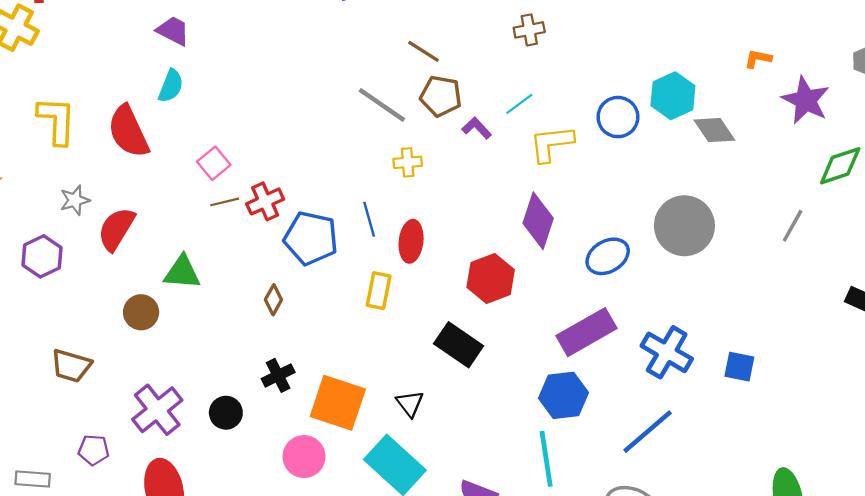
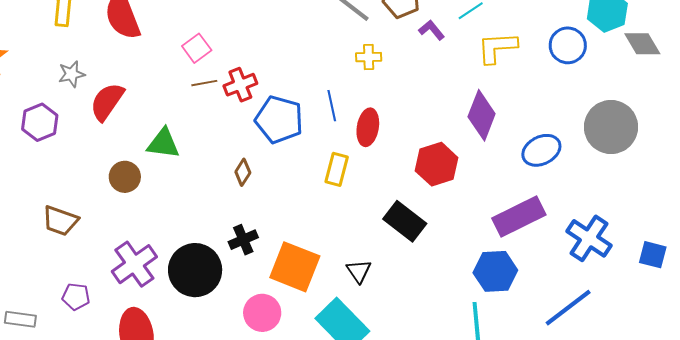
blue circle: (618, 117) -> (568, 45), moved
black circle: (226, 413) -> (195, 270), size x1.8

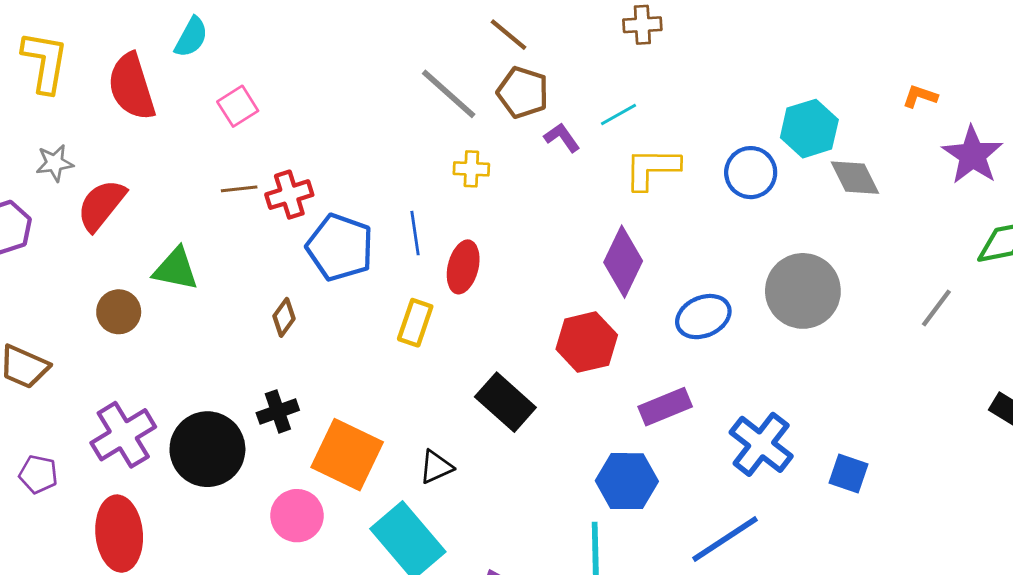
pink square: (197, 48) -> (238, 106), moved
red hexagon: (437, 164) -> (587, 342), moved
purple rectangle: (519, 216) -> (665, 407), size x0.7
black triangle: (359, 271) -> (436, 467), turned 36

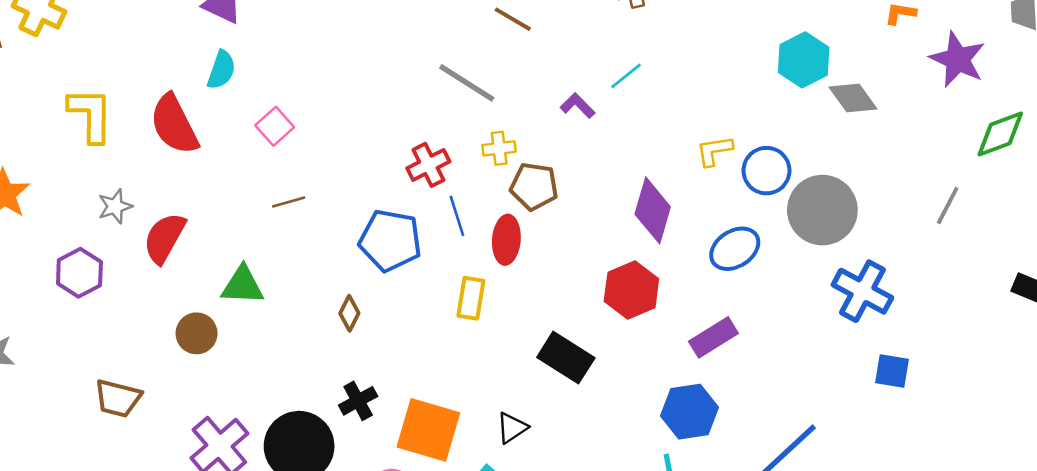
brown pentagon: (523, 92) -> (534, 186), moved
yellow L-shape: (652, 168) -> (714, 151), moved, size x0.7
blue circle: (751, 173) -> (766, 171), moved
red cross: (289, 195) -> (428, 165), moved
blue cross: (761, 444) -> (862, 291), moved

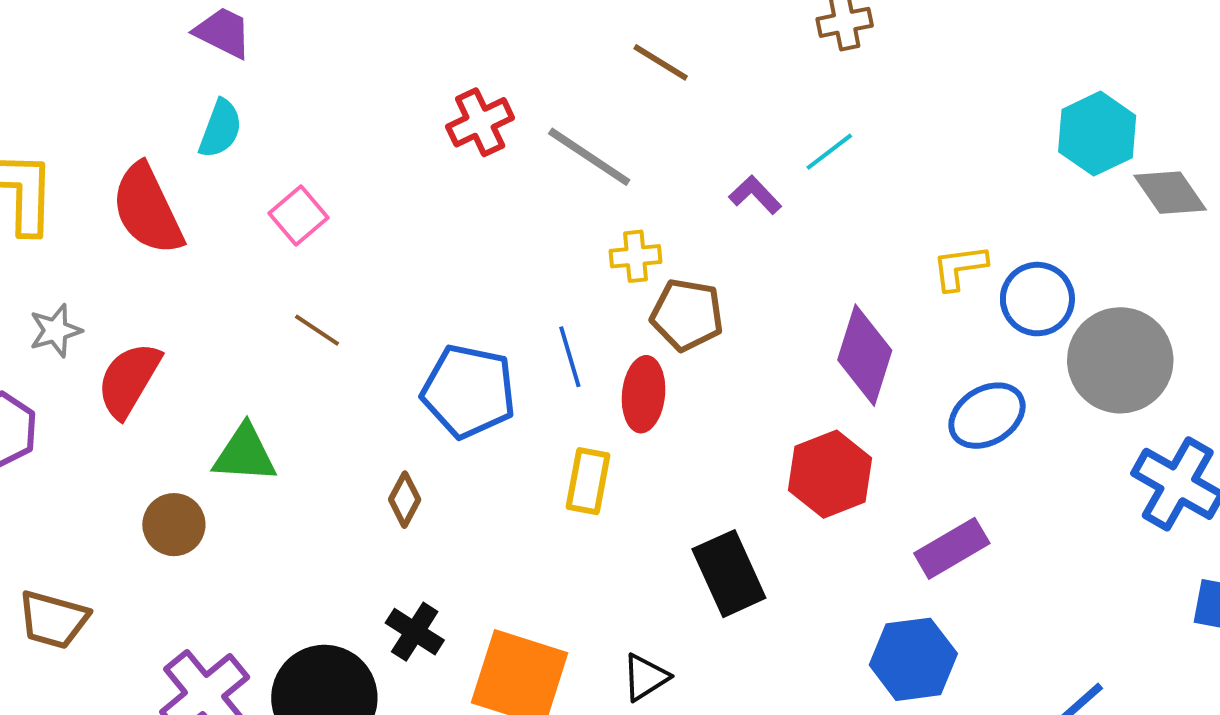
red cross: (428, 165) -> (480, 122), moved
brown line: (289, 202) -> (317, 330), turned 48
black rectangle: (566, 358) -> (729, 574), turned 32
black cross: (358, 401) -> (415, 632), turned -30

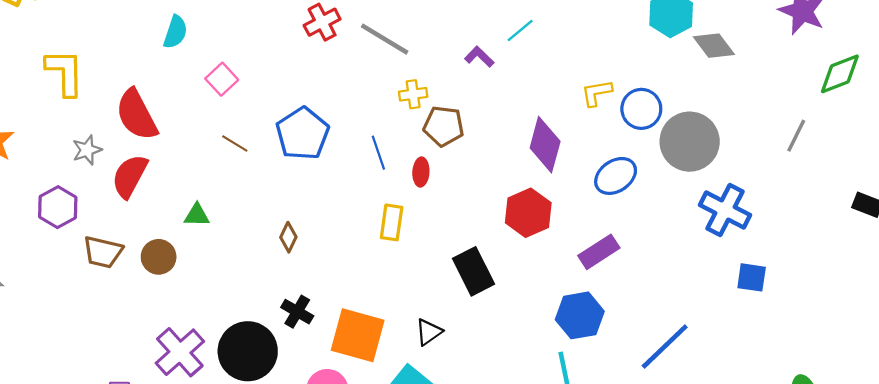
red semicircle: (147, 209) -> (137, 115), moved
blue pentagon: (469, 391) -> (302, 134), moved, turned 30
red ellipse: (644, 394) -> (421, 172), size x0.7
green triangle: (245, 454) -> (197, 215), size x0.7
brown trapezoid: (53, 620) -> (103, 252), moved

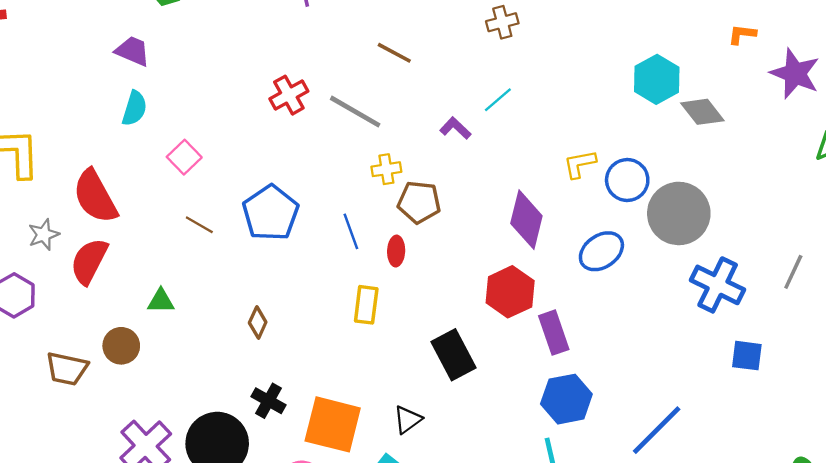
gray line: (796, 136) -> (793, 272), moved
brown trapezoid: (103, 252) -> (67, 369), moved
purple rectangle: (599, 252) -> (554, 333), moved, turned -75

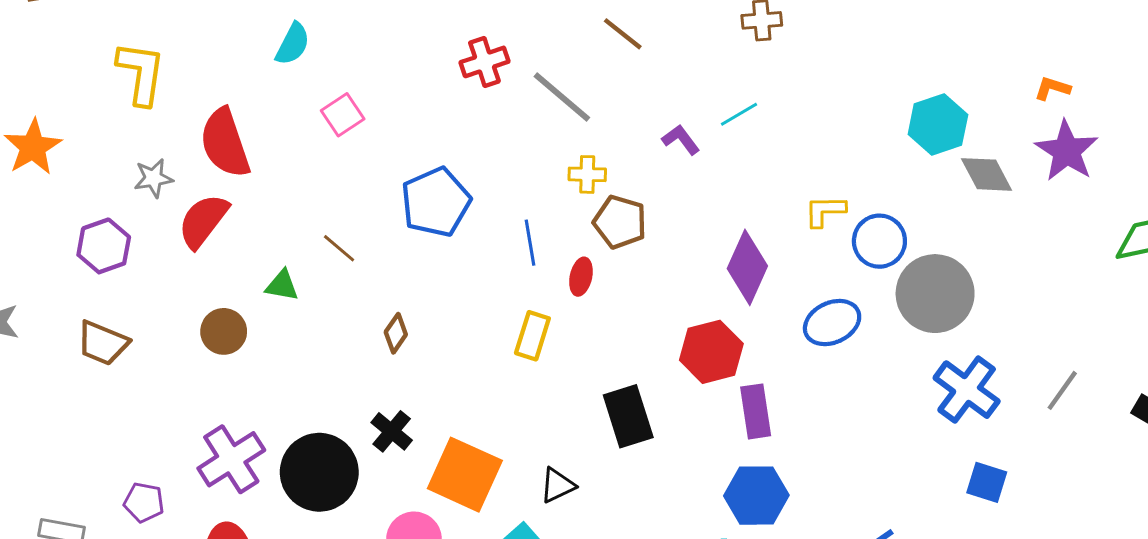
purple star: (795, 74) -> (1067, 151), moved
brown line: (199, 225) -> (339, 248), moved
brown trapezoid: (67, 369) -> (103, 343), moved

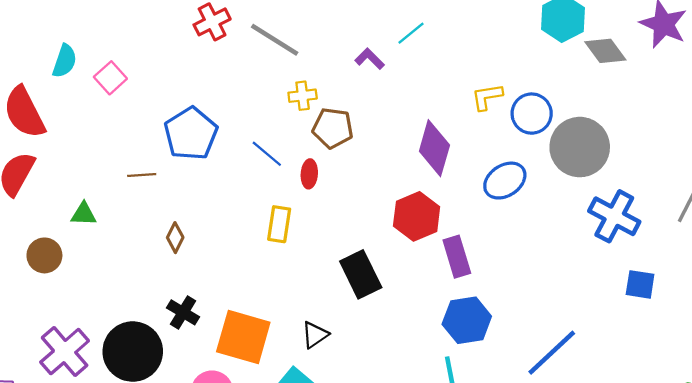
cyan semicircle: (293, 44) -> (65, 61), moved
blue line: (530, 243) -> (267, 154), turned -32
brown line: (339, 248) -> (142, 175), moved, turned -36

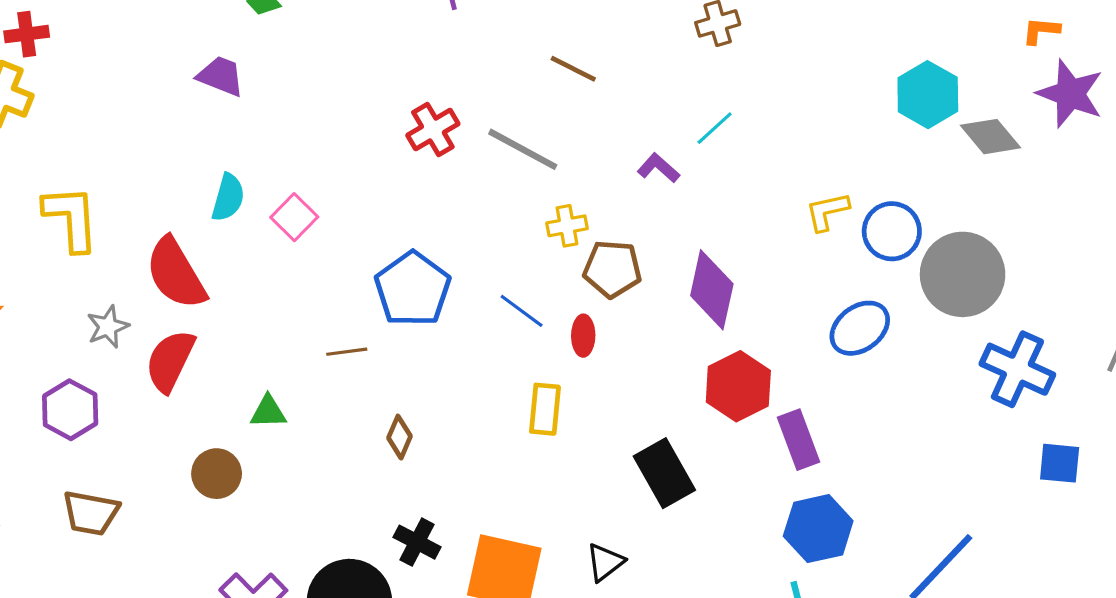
purple diamond: (434, 148) -> (712, 290), moved

